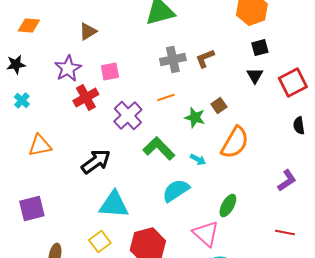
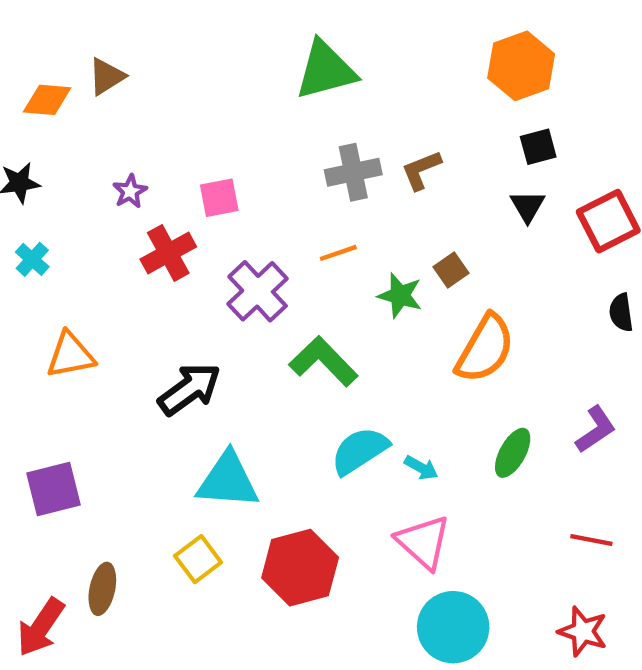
brown triangle: (88, 32) -> (107, 77), moved
purple star: (68, 68) -> (130, 191), size x0.6
cyan arrow: (198, 160) -> (421, 468), moved
green ellipse: (228, 206) -> (513, 453), moved

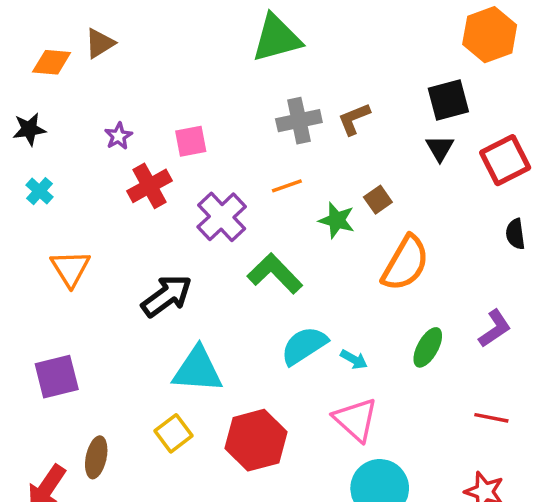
orange hexagon: (521, 66) -> (490, 35), moved
black square: (538, 147) -> (448, 100), size x1.4
orange triangle: (70, 355) -> (70, 268), turned -51

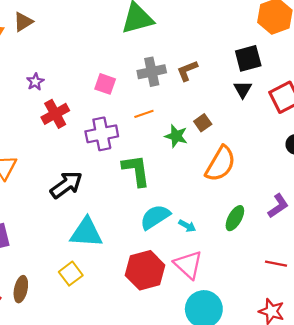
pink square: (191, 141) -> (105, 84), moved, turned 30
purple cross: (222, 217) -> (102, 134), turned 32
green L-shape: (275, 274) -> (136, 170), turned 36
red hexagon: (256, 440) -> (145, 270), moved

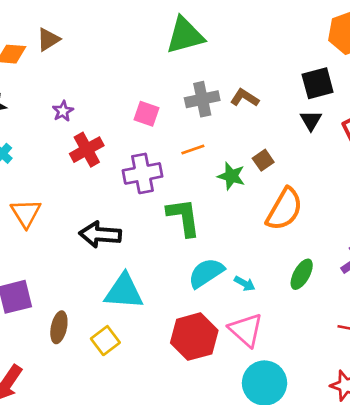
brown L-shape: (187, 71) -> (245, 98), turned 55
black arrow: (66, 185) -> (100, 234), turned -140
brown ellipse: (21, 289) -> (59, 327), moved

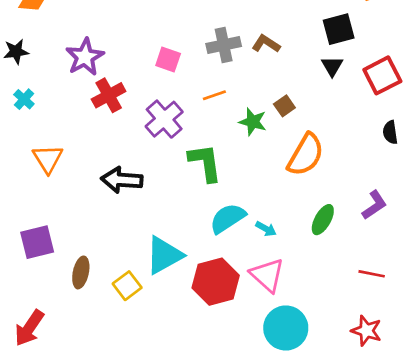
purple star: (63, 111) -> (85, 57), size x1.8
purple cross: (142, 173) -> (164, 119), turned -30
cyan triangle: (124, 291) -> (164, 255), moved, turned -33

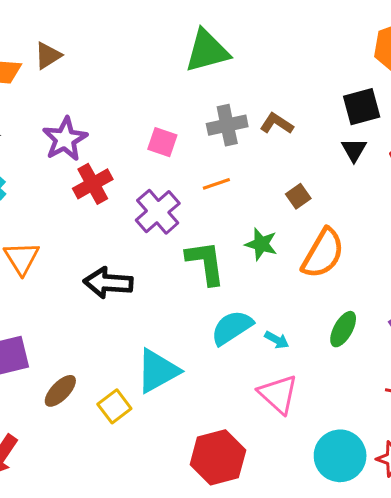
green star: (253, 122) -> (261, 244), moved
brown ellipse: (81, 272) -> (60, 391), turned 32
red hexagon: (216, 282) -> (218, 457), moved
cyan circle: (286, 328) -> (340, 456), moved

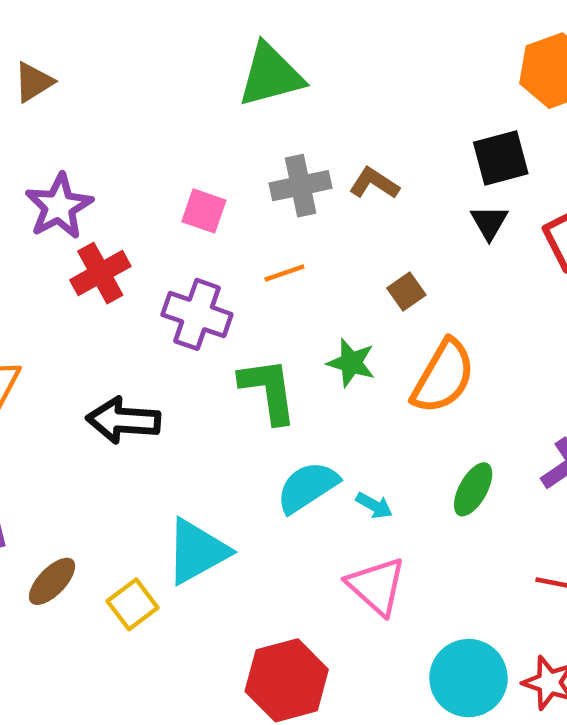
purple cross: (158, 212) -> (197, 314), turned -30

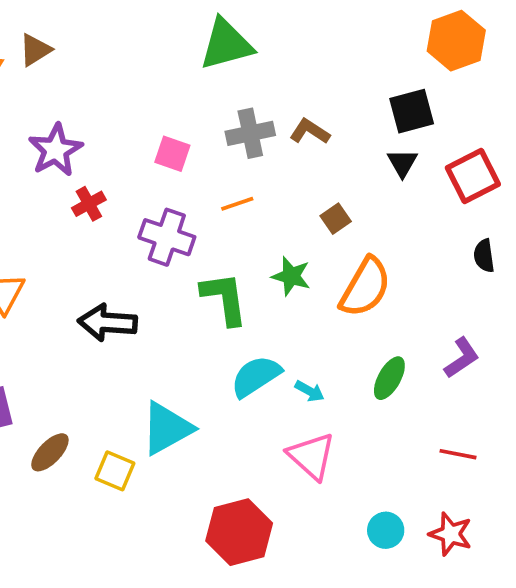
red cross: (100, 273) -> (89, 204), size x0.7
yellow square: (133, 604) -> (115, 471), turned -30
cyan circle: (468, 678) -> (386, 530), size x0.6

